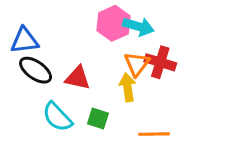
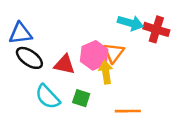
pink hexagon: (113, 23) -> (94, 55), moved
cyan arrow: (138, 26) -> (130, 23), moved
red cross: (160, 62) -> (156, 29), moved

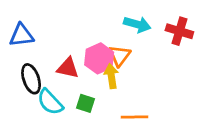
red cross: (156, 29) -> (179, 31), moved
black ellipse: (29, 58) -> (31, 79), moved, turned 36

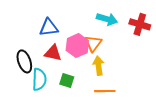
blue triangle: (21, 35) -> (49, 28), moved
yellow arrow: (111, 76) -> (98, 66), moved
cyan semicircle: (50, 102) -> (39, 79), turned -135

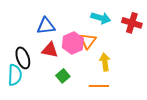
yellow arrow: (98, 66) -> (105, 62), moved
cyan semicircle: (39, 79) -> (15, 75), moved
green square: (67, 80) -> (63, 76), turned 32

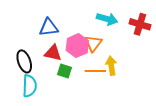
cyan semicircle: (15, 75) -> (30, 86), moved
green square: (63, 76) -> (65, 71), moved, turned -32
orange line: (99, 86) -> (95, 71), moved

